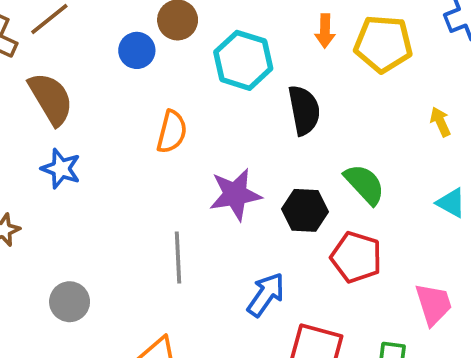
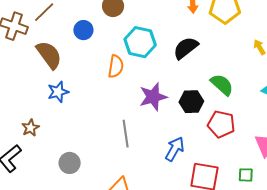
blue circle: (137, 50) -> (83, 30), moved
cyan hexagon: (243, 60) -> (140, 42), moved
black semicircle: (304, 110) -> (186, 48), turned -112
blue star: (61, 169) -> (58, 92), turned -30

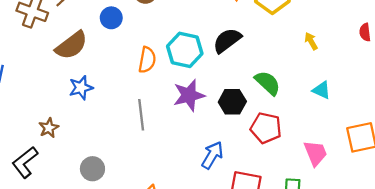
cyan hexagon: (140, 42) -> (185, 50), moved
brown semicircle: (49, 55) -> (71, 45), turned 88
gray line: (126, 134) -> (141, 115), moved

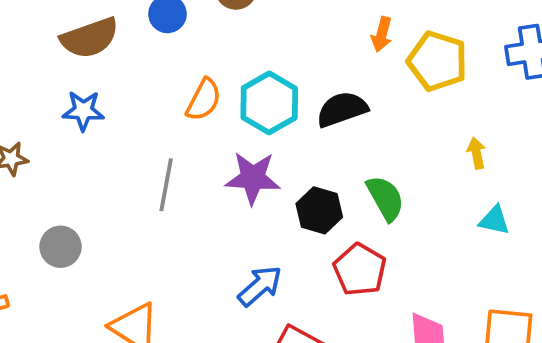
cyan triangle: (321, 90) -> (494, 220), moved, turned -30

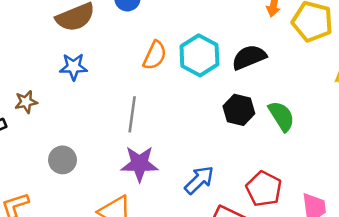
purple star: (253, 178) -> (139, 164), moved
black hexagon: (319, 210) -> (239, 110), moved
red pentagon: (360, 270) -> (264, 189), moved

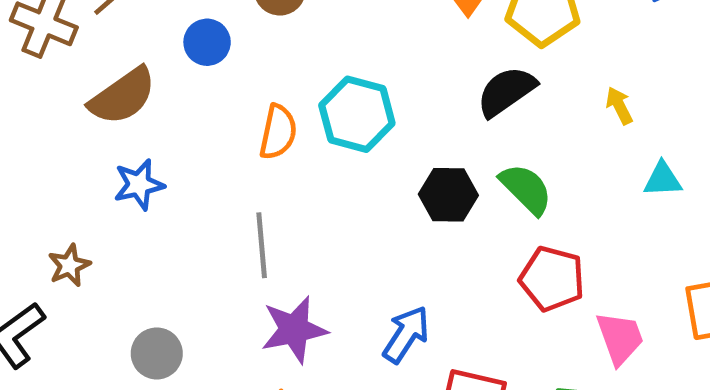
black semicircle: (249, 57) -> (506, 91), moved
red pentagon: (264, 189) -> (552, 279), moved

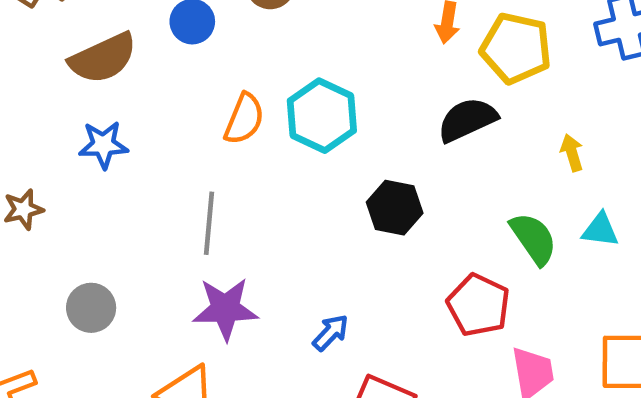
green semicircle: (526, 189) -> (534, 239), moved
blue arrow: (406, 334) -> (331, 333), size x0.7

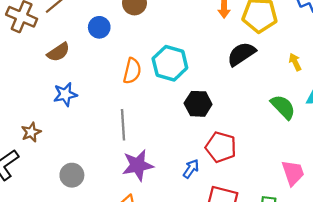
brown semicircle: (103, 58) -> (58, 52), size x0.7
black hexagon: (395, 208) -> (198, 104), moved
red pentagon: (478, 305) -> (221, 147), moved

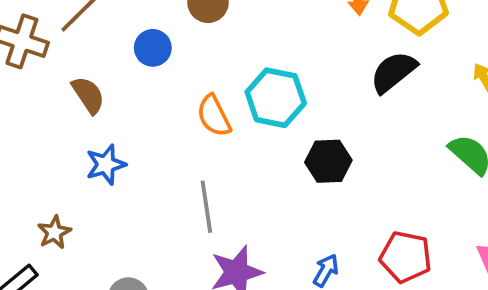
brown semicircle: (58, 52) -> (88, 95), turned -85
orange semicircle: (132, 71) -> (214, 116), turned 145
red pentagon: (221, 147) -> (406, 257), moved

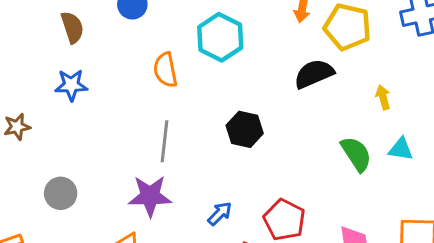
cyan hexagon: (276, 98) -> (220, 37), moved
gray line: (206, 207) -> (164, 141), moved

